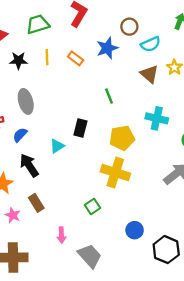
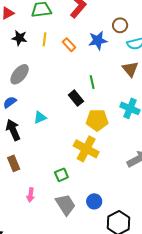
gray ellipse: (26, 101) -> (20, 74), turned 45
black rectangle: (80, 128) -> (76, 98), moved, turned -63
gray trapezoid: (90, 256) -> (66, 205), moved

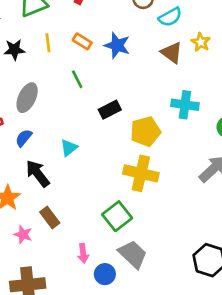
blue star: (98, 40) -> (117, 45), moved, turned -30
green line: (92, 82) -> (77, 79), moved
black rectangle: (76, 98) -> (110, 110), turned -63
green square: (61, 175) -> (117, 216), size x1.5
blue circle: (94, 201) -> (105, 274), moved

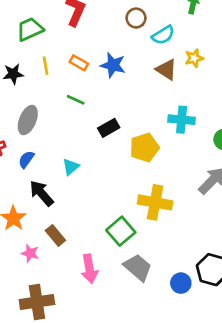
yellow star: (201, 42) -> (194, 58), turned 30
green line: (77, 79) -> (76, 100), turned -36
yellow cross: (141, 173) -> (155, 202), moved
pink arrow: (83, 253) -> (89, 269), size x1.5
blue circle: (105, 274) -> (181, 283), moved

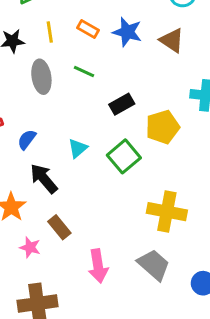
brown triangle: (166, 70) -> (172, 40), moved
gray ellipse: (28, 120) -> (41, 77), moved, turned -32
yellow cross: (155, 202) -> (167, 212), moved
green square: (121, 231) -> (124, 156), moved

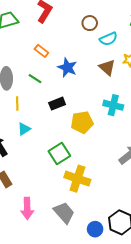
yellow line: (50, 32) -> (17, 104), moved
blue star: (127, 32) -> (67, 68), moved
brown triangle: (172, 40) -> (107, 68), moved
green square: (124, 156) -> (59, 154), moved

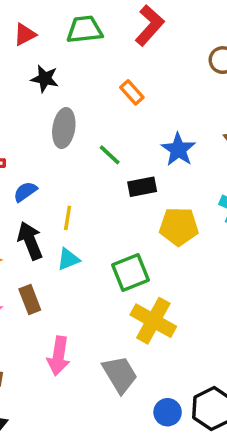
blue star: (67, 68) -> (178, 150), moved
green line: (35, 79) -> (110, 155), moved
yellow line: (17, 104) -> (68, 218), moved
cyan triangle: (24, 129) -> (68, 259), moved

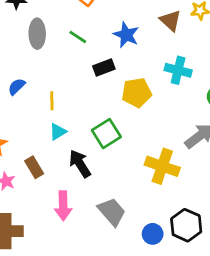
green line: (110, 155) -> (78, 37), moved
black arrow: (30, 241) -> (80, 164), moved
yellow cross: (153, 321) -> (162, 166), moved

